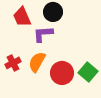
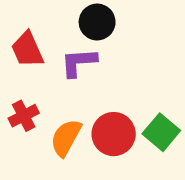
red trapezoid: (22, 17) -> (27, 50), moved
orange semicircle: (37, 62) -> (66, 138), moved

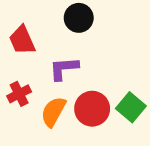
purple L-shape: (79, 62) -> (64, 68), moved

